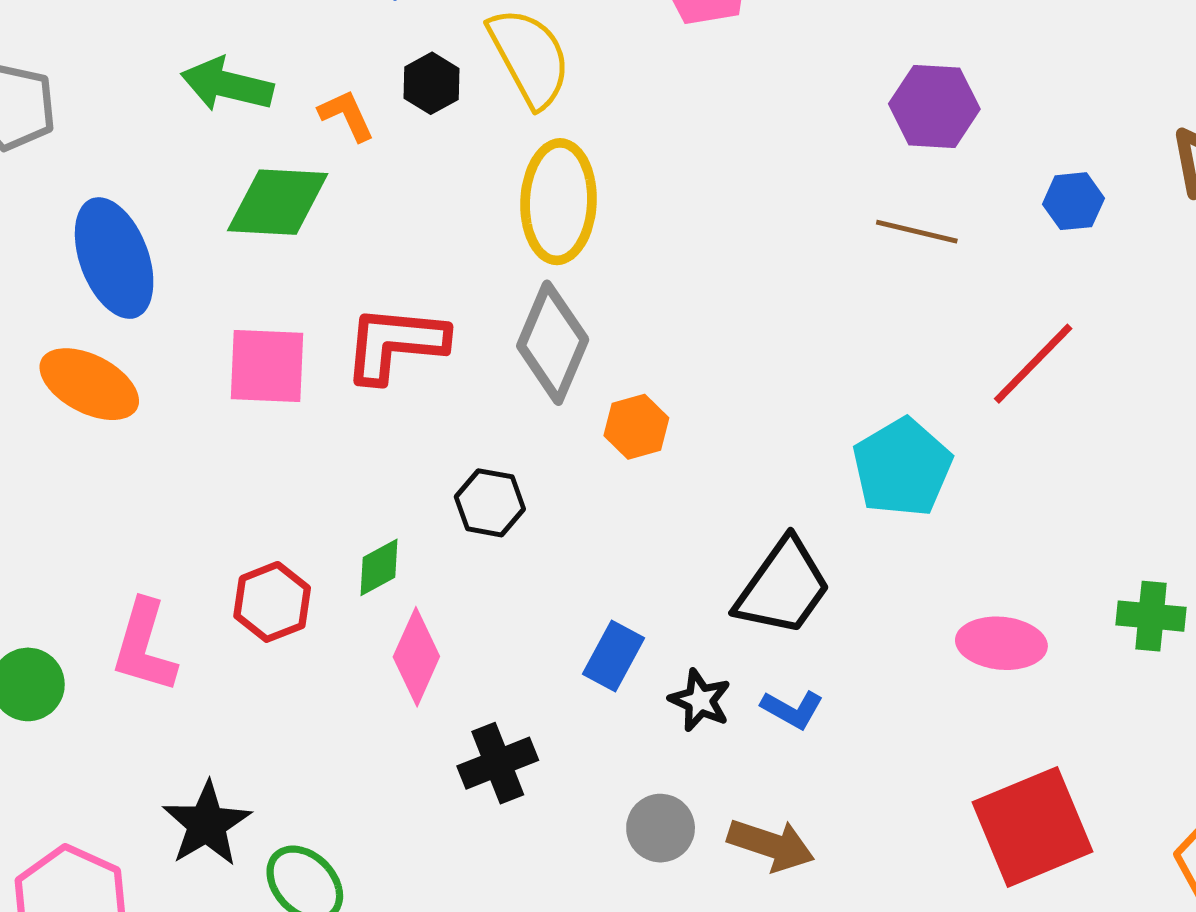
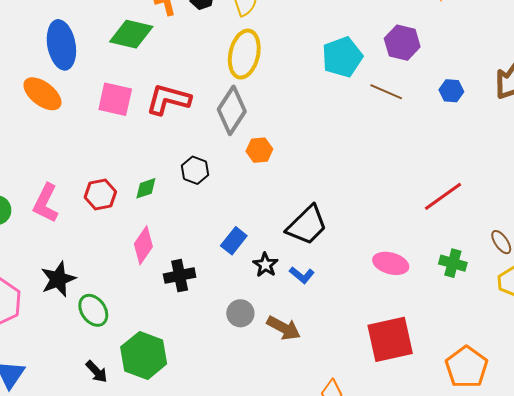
red line: (1033, 364) -> (443, 196), moved
cyan pentagon: (902, 467) -> (342, 57), moved
pink diamond: (416, 657) -> (143, 245), moved

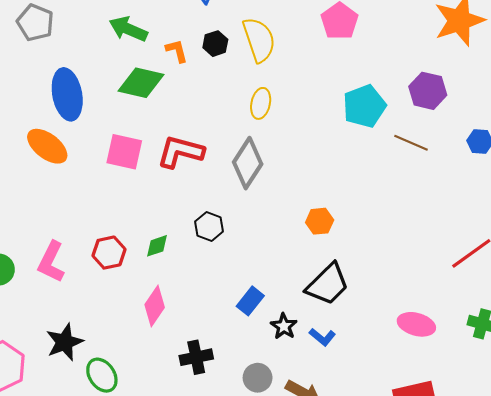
yellow ellipse: (244, 54) -> (261, 103), size x0.6
orange hexagon: (259, 150) -> (320, 221), moved
black cross: (180, 276) -> (196, 357), moved

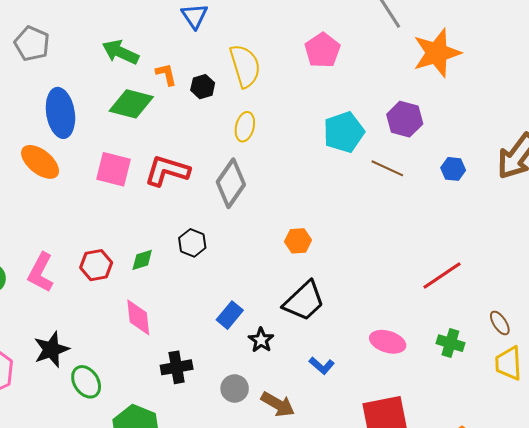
black hexagon: (215, 44) -> (203, 87), moved
pink diamond: (155, 306) -> (138, 317), turned -42
blue L-shape: (322, 337) -> (322, 366), moved

